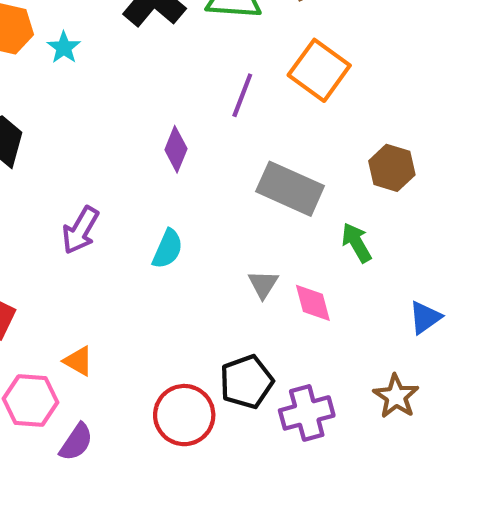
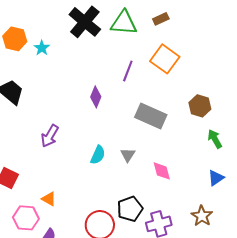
green arrow: (357, 243) -> (215, 139), moved
cyan semicircle: (168, 249) -> (98, 155), moved
gray triangle: (263, 284) -> (128, 155), moved

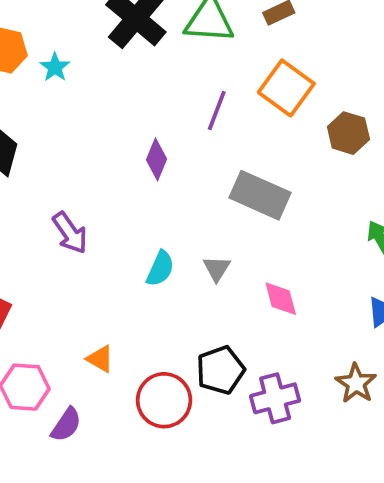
brown hexagon: (200, 106) -> (348, 133), moved
purple arrow: (50, 136) -> (70, 233), turned -65
orange triangle: (49, 199) -> (100, 359), moved

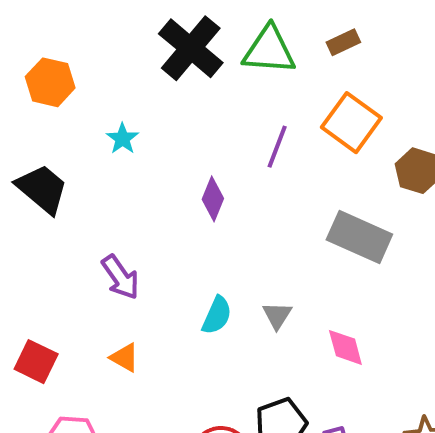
cyan star: (55, 67) -> (122, 139), moved
gray rectangle: (260, 195) -> (359, 237), moved
orange triangle: (100, 359) -> (124, 358), moved

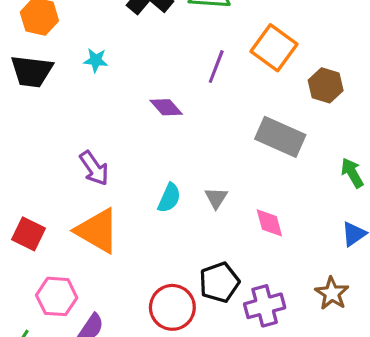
cyan star: (122, 139) -> (96, 60), turned -30
black trapezoid: (42, 189) -> (32, 71), moved, turned 147
purple diamond: (213, 199) -> (166, 107), turned -64
orange triangle: (124, 358) -> (97, 231), size x2.0

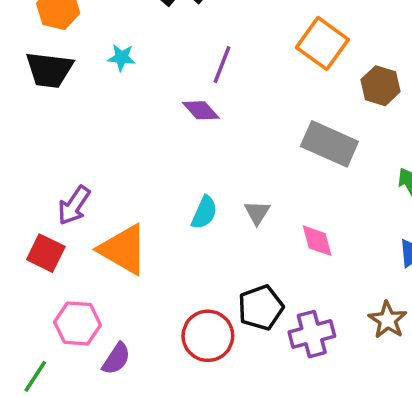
purple line: (216, 67) -> (222, 65), moved
purple arrow: (94, 168) -> (74, 205), moved, turned 69

